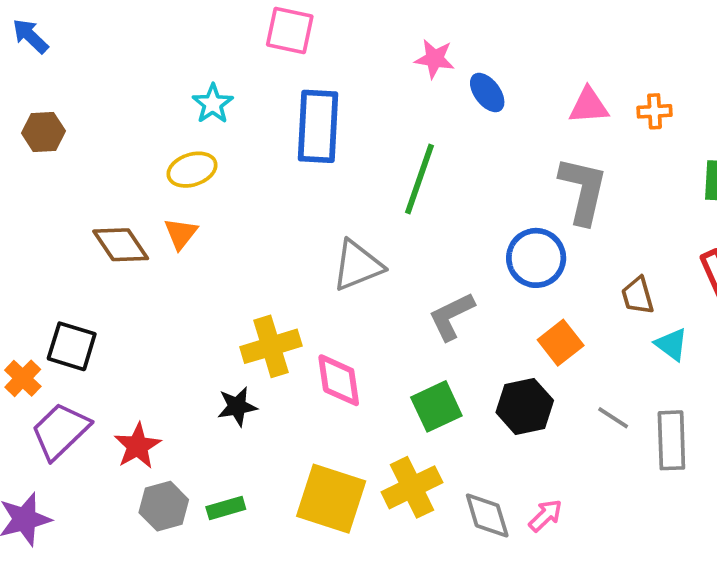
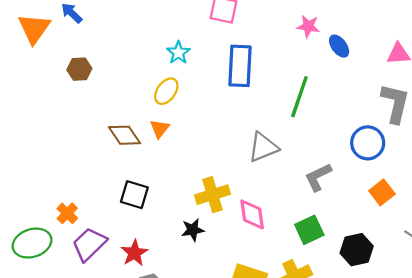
yellow ellipse: (192, 170) -> (166, 91), turned -36
black square: (72, 346) -> (134, 195), moved
black hexagon: (525, 406) -> (357, 250), moved

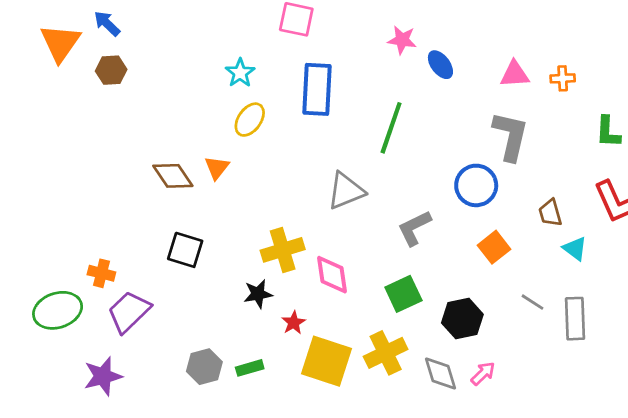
brown hexagon: (79, 69) -> (111, 70), moved
yellow ellipse: (166, 91) -> (250, 120), moved
orange cross: (67, 213) -> (101, 273), turned -30
red star: (134, 253) -> (294, 323), moved, size x0.7

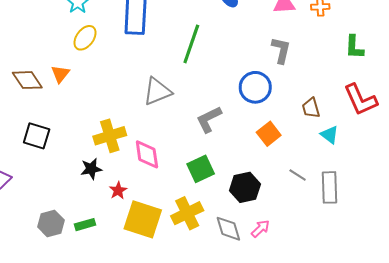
gray L-shape: (510, 136) -> (281, 50), size x0.7

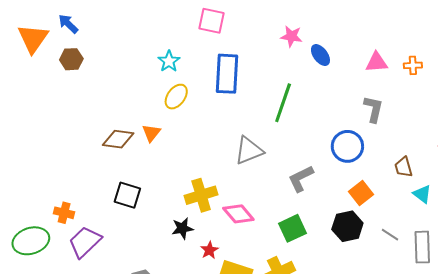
brown diamond: (27, 80) -> (118, 139), turned -48
pink diamond: (147, 154) -> (238, 214), turned -32
black hexagon: (245, 187) -> (347, 226), moved

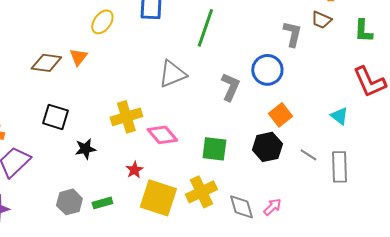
brown trapezoid: (404, 167) -> (321, 20), moved, turned -50
gray L-shape: (301, 179) -> (230, 87), moved, turned 140
black star: (182, 228) -> (85, 149), moved
green square: (292, 228) -> (214, 149), turned 32

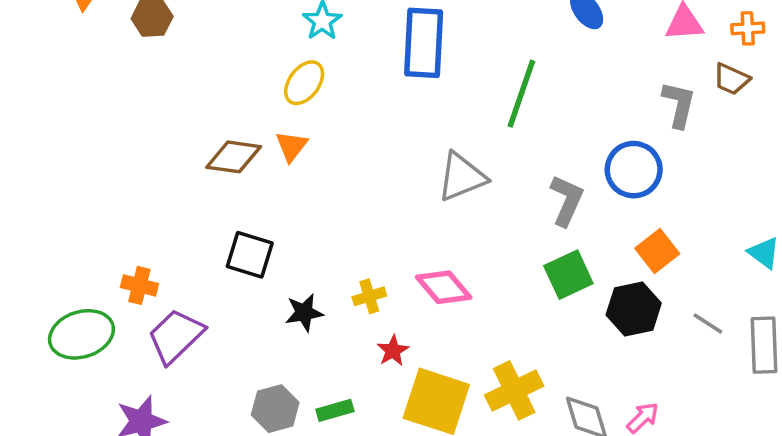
yellow ellipse: (102, 22) -> (304, 83), moved
yellow cross: (126, 117) -> (369, 296), moved, size x0.6
green square: (214, 149) -> (568, 275), moved, turned -32

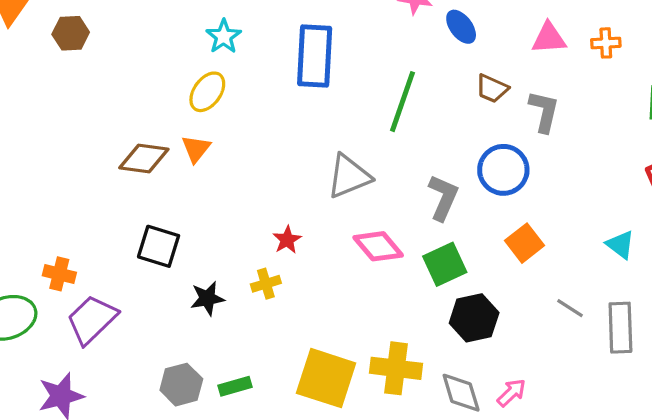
brown trapezoid: (731, 79) -> (492, 89), moved
pink diamond: (444, 287) -> (378, 246), moved
black hexagon: (634, 309) -> (474, 318), moved
red star: (393, 351) -> (287, 240), moved
yellow cross: (514, 390) -> (396, 368), turned 33

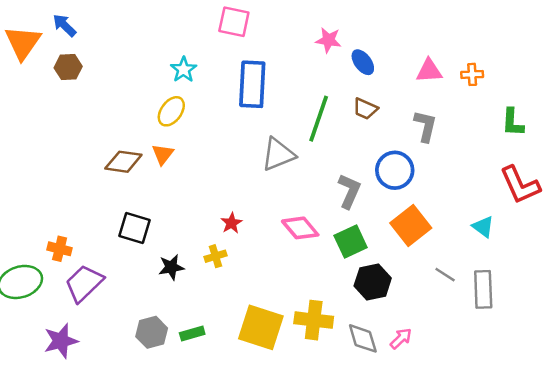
brown trapezoid: (492, 89) -> (365, 109), moved
gray triangle: (349, 176) -> (278, 154), moved
orange square: (524, 243) -> (411, 225), size x1.4

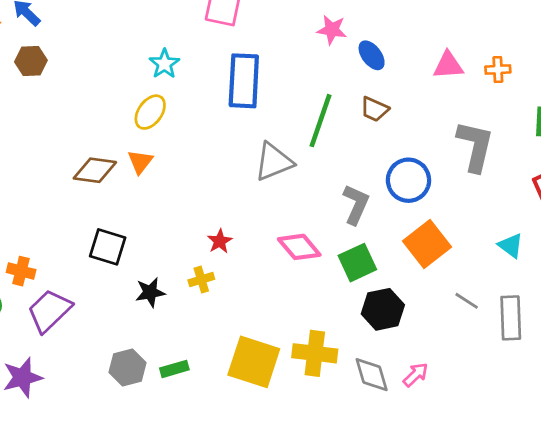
gray L-shape: (425, 126) -> (475, 146), moved, size x1.4

